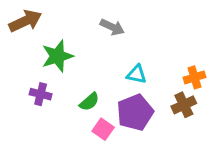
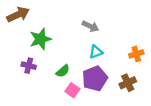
gray arrow: (112, 27) -> (90, 26), moved
cyan triangle: (137, 74) -> (96, 52), turned -32
brown cross: (184, 105) -> (128, 83), moved

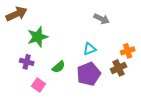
gray arrow: (90, 26) -> (102, 19), moved
brown cross: (128, 83) -> (119, 68), moved
pink square: (72, 90) -> (39, 85), moved

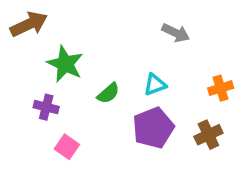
green star: (38, 37) -> (65, 64), turned -30
green semicircle: (59, 67) -> (108, 93), moved
brown cross: (119, 68) -> (208, 135), moved

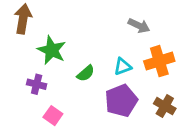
brown arrow: (29, 24) -> (23, 19), turned -56
orange cross: (221, 88) -> (159, 61), moved, size x1.5
brown cross: (208, 135) -> (165, 106), turned -35

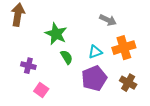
green star: (52, 50) -> (56, 34), moved
green semicircle: (86, 73) -> (67, 57), turned -80

